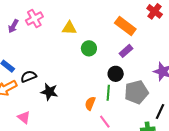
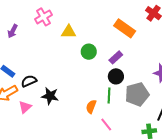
pink cross: (34, 19) -> (44, 17), moved
purple rectangle: (126, 51) -> (116, 57), moved
pink triangle: (24, 117) -> (25, 107), moved, turned 40

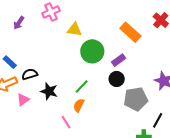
green circle: (89, 52) -> (92, 51), size x1.5
green line: (109, 95) -> (82, 87), moved, turned 35
orange semicircle: (91, 107) -> (79, 105), moved
pink line: (106, 125) -> (66, 122), moved

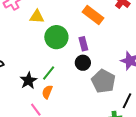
purple rectangle: (119, 60) -> (83, 44), turned -64
black star: (49, 91) -> (28, 81), moved, turned 30
gray pentagon: (136, 99) -> (103, 81), turned -30

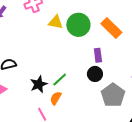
green circle: (56, 37) -> (78, 25), moved

